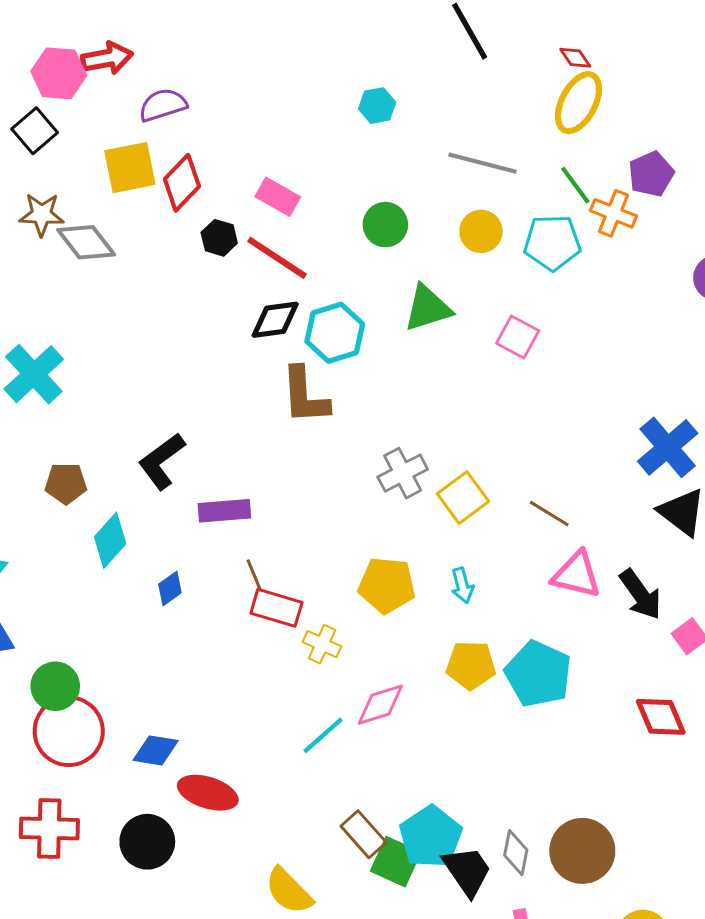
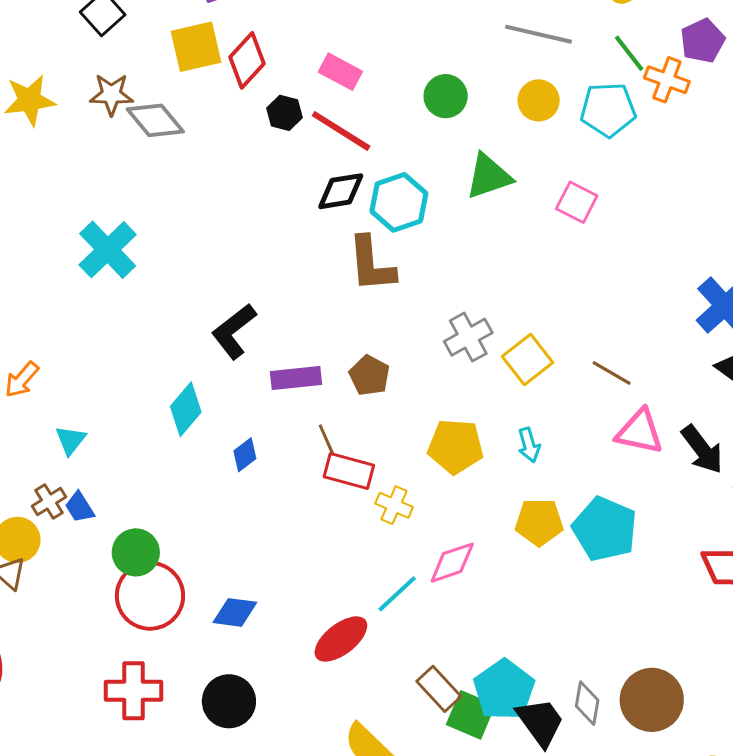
brown pentagon: (66, 483) -> (369, 375), moved, turned 30
red ellipse: (208, 793) -> (341, 639), moved, turned -54

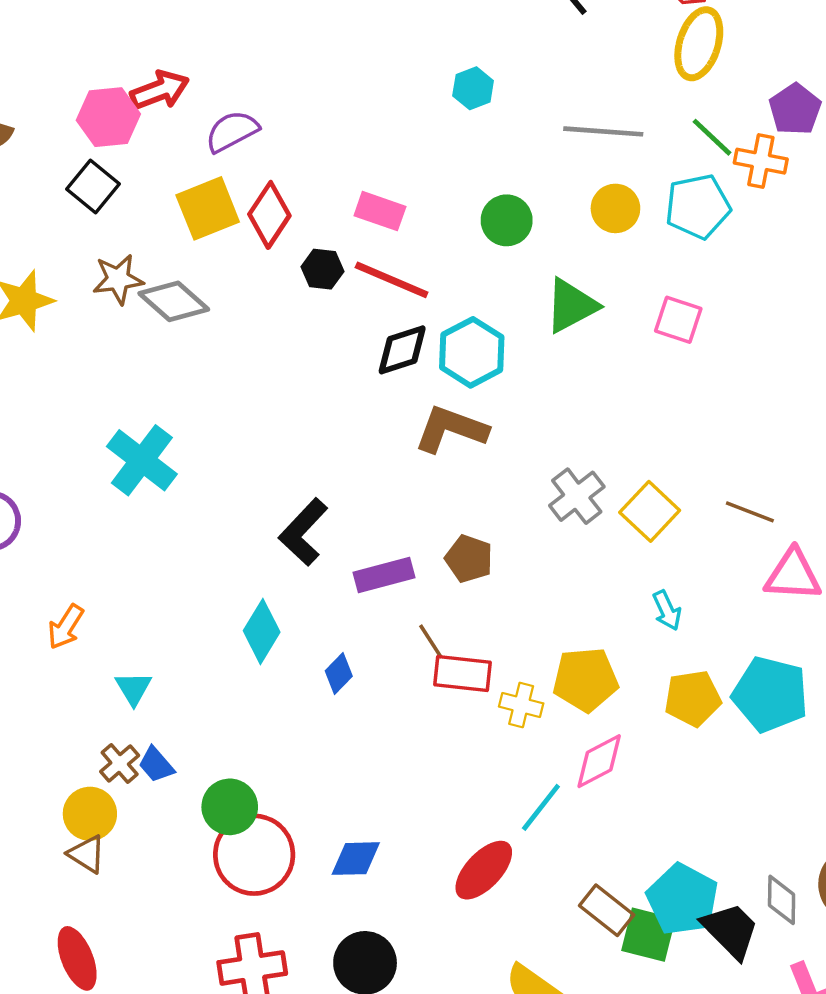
brown L-shape: (371, 264) -> (451, 429), turned 124
yellow pentagon: (455, 446) -> (585, 679), moved

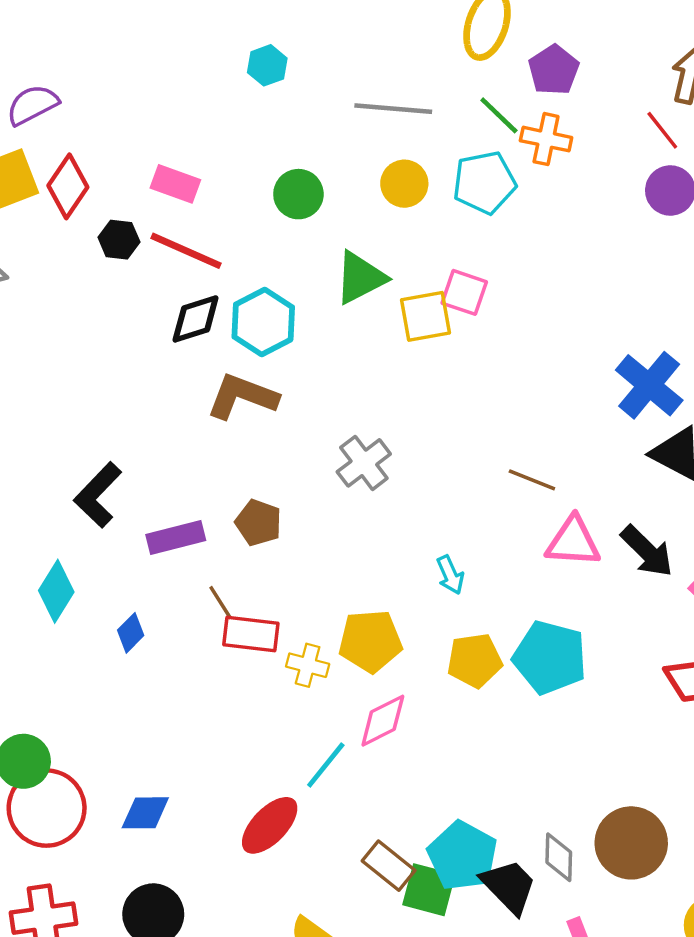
purple pentagon: (795, 109) -> (554, 70), moved
yellow square: (650, 511) -> (425, 316), moved, turned 36

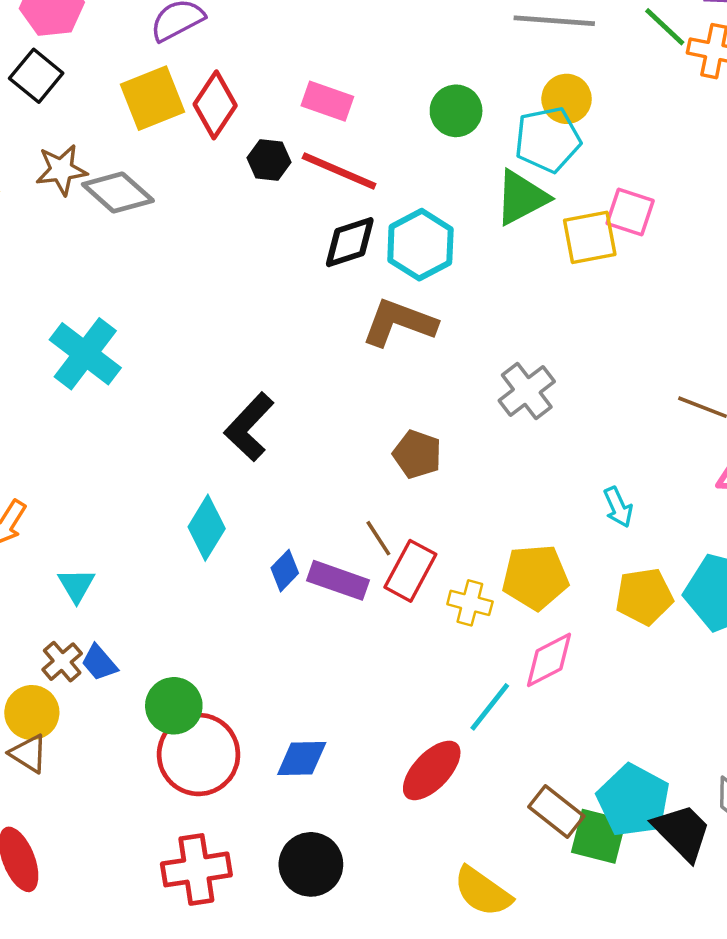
cyan pentagon: (484, 183) -> (548, 140), moved
purple rectangle: (176, 538) -> (338, 580), moved, turned 34
red rectangle: (251, 634) -> (410, 571), turned -68

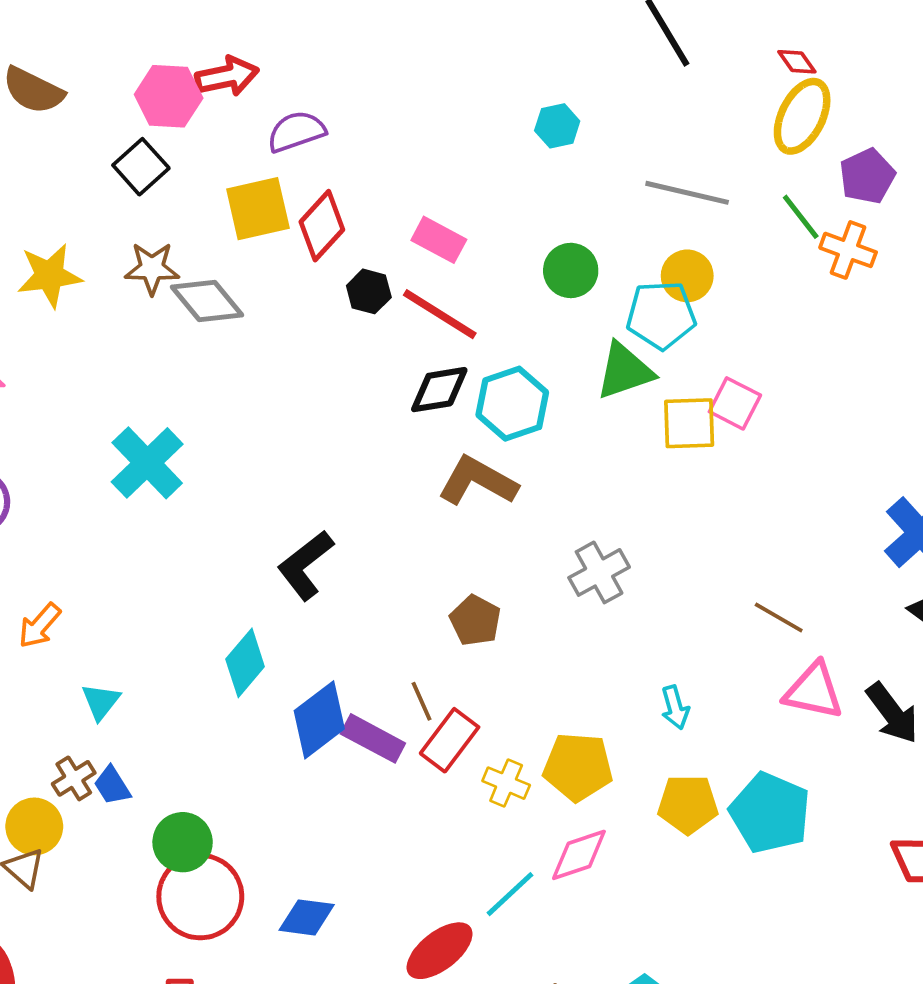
blue diamond: (285, 571) -> (319, 720), size x1.8

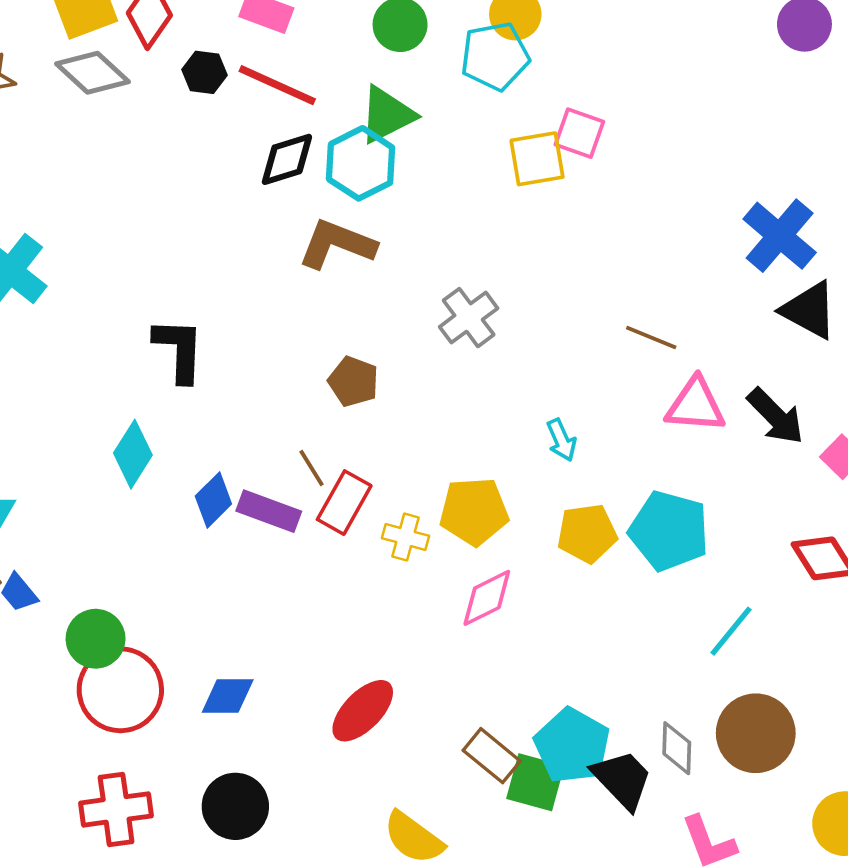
gray diamond: (207, 301) -> (92, 73), moved
green triangle: (625, 371) -> (387, 115), moved
black L-shape: (305, 565) -> (179, 350), turned 138
blue diamond: (319, 720) -> (213, 500), size x0.7
cyan line: (510, 894) -> (731, 631), moved

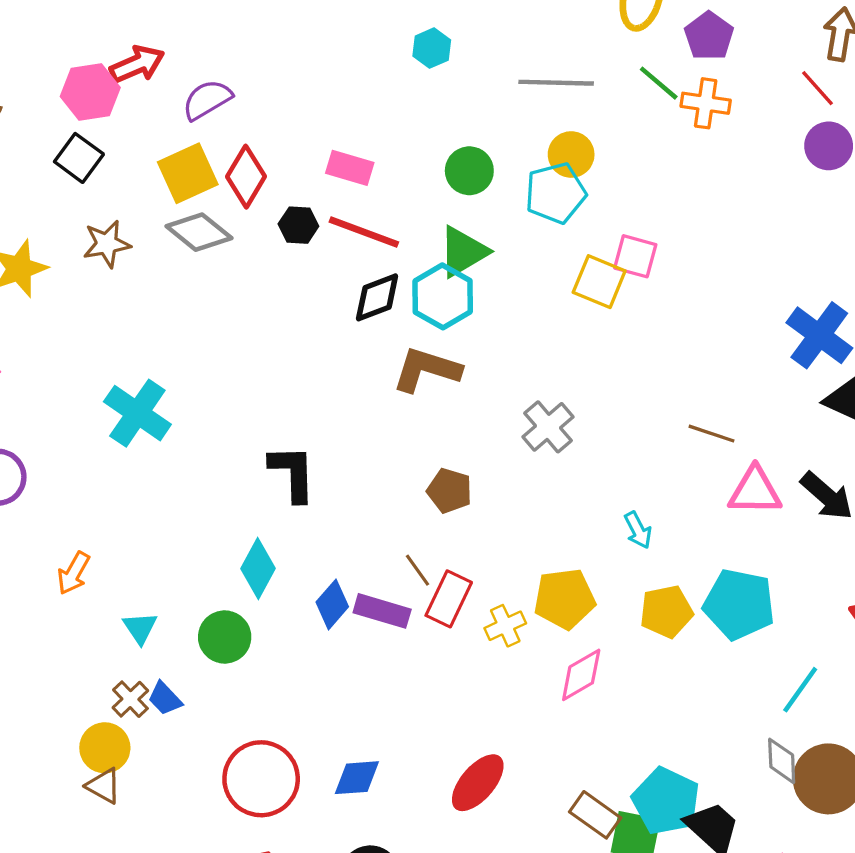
yellow square: (537, 159) -> (599, 282), turned 36
yellow cross: (406, 537) -> (505, 626), turned -36
green circle: (96, 639) -> (225, 637), moved
gray diamond: (677, 748) -> (782, 761), moved

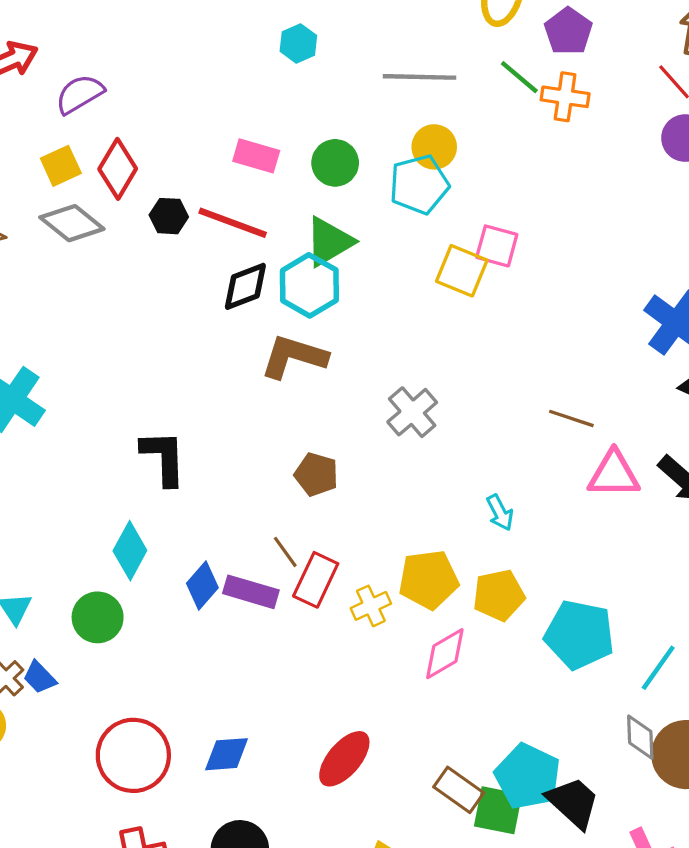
pink rectangle: (350, 168) -> (256, 156), moved
yellow square: (188, 173) -> (61, 166), size x0.7
cyan pentagon: (739, 604) -> (579, 635), moved
yellow pentagon: (666, 612) -> (499, 595), moved

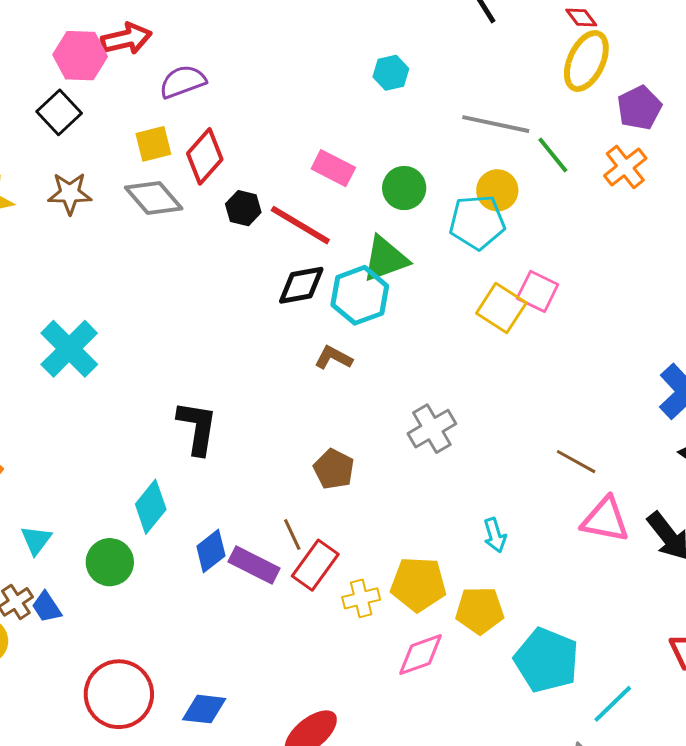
green line: (519, 77) -> (553, 155), moved
orange cross: (565, 97) -> (625, 167), turned 33
brown L-shape: (294, 357) -> (333, 358), size x0.6

